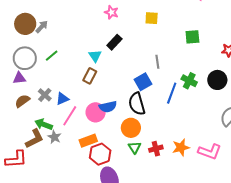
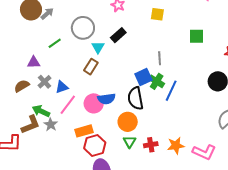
gray circle: (25, 58) -> (83, 28), moved
purple triangle: (19, 78) -> (34, 62), moved
green cross: (189, 81) -> (157, 81), moved

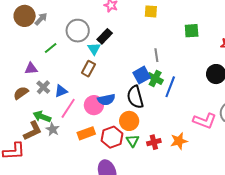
black rectangle: (118, 35) -> (105, 36), moved
red hexagon: (95, 145) -> (112, 137), moved
pink L-shape: (204, 152) -> (205, 121), moved

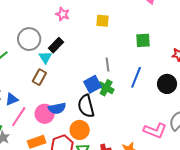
blue line: (170, 87) -> (136, 77), moved

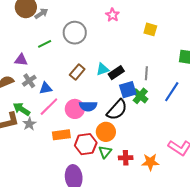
black rectangle: (56, 45) -> (116, 73), moved
cyan triangle: (45, 57) -> (103, 69), moved, turned 32
black semicircle: (86, 106) -> (117, 110), turned -135

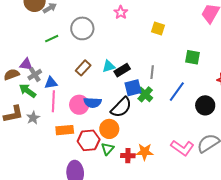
purple triangle: (21, 60) -> (26, 64), moved
pink line: (49, 107) -> (53, 101), turned -45
green arrow: (22, 109) -> (28, 91), moved
orange star: (150, 162) -> (145, 152), moved

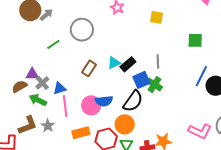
blue line: (177, 92) -> (201, 76), moved

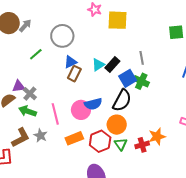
yellow square: (157, 17) -> (118, 20), moved, size x1.5
blue triangle: (60, 88) -> (70, 62), moved

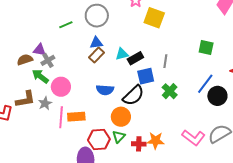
green cross: (141, 81) -> (170, 91), moved
pink circle: (81, 110) -> (61, 87), moved
pink line: (55, 114) -> (61, 117), moved
red hexagon: (100, 141) -> (99, 140), moved

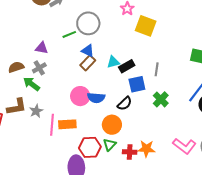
green line: (66, 25) -> (69, 34), moved
blue triangle: (96, 43) -> (88, 51), turned 32
purple triangle: (40, 50) -> (42, 48), moved
pink circle: (61, 87) -> (80, 96), moved
black semicircle: (133, 95) -> (125, 103), size x0.7

